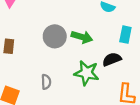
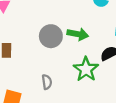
green star: (87, 73) -> (86, 69), turned 30

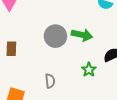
green star: (86, 69) -> (89, 70), size x0.6

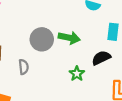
gray semicircle: (50, 81) -> (24, 67), moved

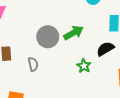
green arrow: (69, 38) -> (73, 33), turned -36

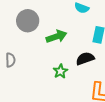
gray circle: (48, 37) -> (28, 21), moved

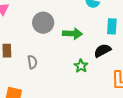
green arrow: (56, 36) -> (72, 34), turned 30

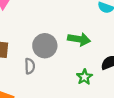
gray circle: (43, 23) -> (45, 46), moved

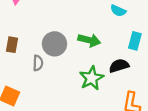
green star: (84, 77) -> (92, 78), size x1.5

